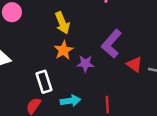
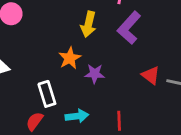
yellow arrow: (62, 23) -> (88, 24), moved, turned 35
purple L-shape: (112, 44) -> (129, 28), moved

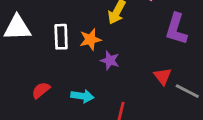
purple L-shape: (129, 28) -> (176, 29), moved, turned -40
white rectangle: (47, 94) -> (61, 37), moved

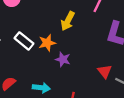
white rectangle: (61, 37) -> (24, 41), turned -48

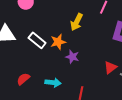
red triangle: (105, 71) -> (110, 67), turned 32

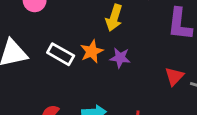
purple star: (72, 57) -> (120, 58), moved

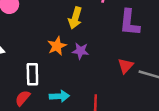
white rectangle: (61, 54) -> (32, 74), moved, turned 60

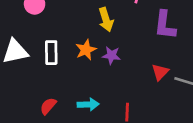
yellow arrow: (75, 18) -> (106, 20), turned -35
white rectangle: (32, 74) -> (51, 53), moved

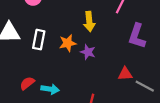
red triangle: (160, 72) -> (125, 74), turned 32
cyan arrow: (88, 104) -> (50, 89), moved

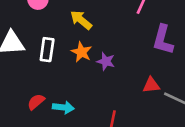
yellow arrow: (89, 22) -> (81, 20), moved, turned 138
orange star: (68, 43) -> (81, 52), turned -30

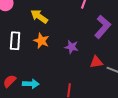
purple L-shape: (163, 40) -> (103, 27), turned -150
purple star: (106, 61) -> (72, 47), moved

